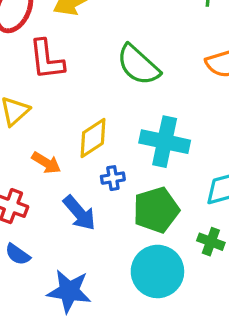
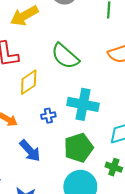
yellow diamond: (93, 138) -> (29, 82), moved
blue cross: (113, 178) -> (48, 116), moved

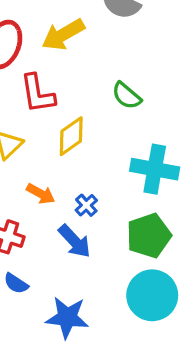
green semicircle: (65, 56) -> (127, 96), size x0.7
blue cross: (48, 116) -> (86, 205), moved, turned -32

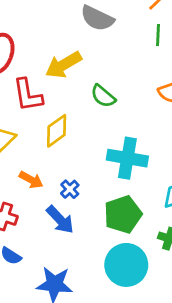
yellow arrow: (63, 35) -> (63, 65), moved

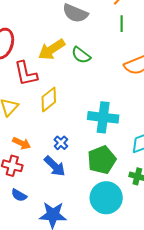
green semicircle: (103, 96) -> (81, 55), moved
orange arrow: (31, 180) -> (22, 143), moved

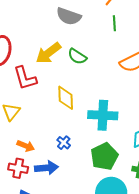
yellow diamond: (49, 99) -> (66, 98), moved, turned -50
blue arrow: (55, 166) -> (46, 168), moved, turned -45

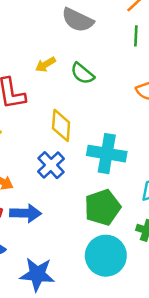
yellow arrow: (48, 53) -> (45, 65), size x0.6
blue cross: (64, 143) -> (51, 165), moved, size x1.5

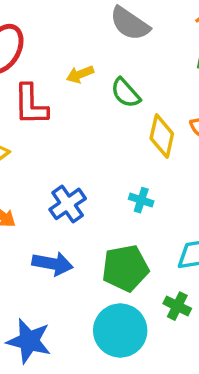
yellow diamond: (61, 125) -> (162, 136), moved
cyan cross: (107, 154) -> (141, 200), size x0.5
blue arrow: (26, 213) -> (53, 264), moved

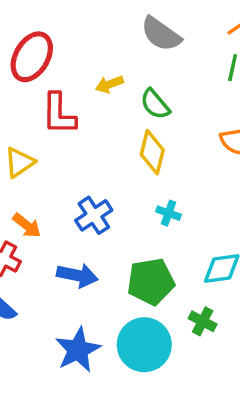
yellow diamond: (162, 136) -> (152, 152), moved
blue star: (29, 341) -> (78, 350), moved, turned 30

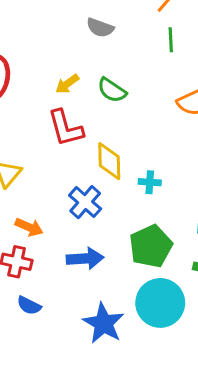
gray semicircle: (161, 34) -> (100, 28), size x0.7
red L-shape: (59, 114) -> (65, 128), moved
yellow diamond: (152, 152) -> (109, 161), moved

